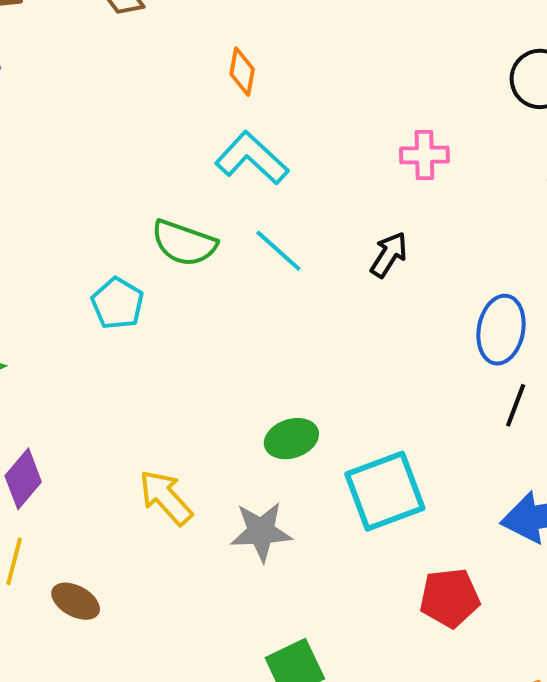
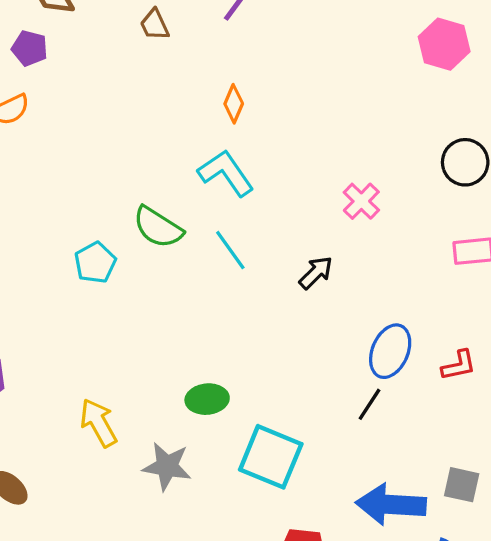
pink cross: (424, 155) -> (361, 201), turned 33
black line: (516, 405) -> (370, 404), moved
cyan square: (385, 491) -> (271, 457), turned 30

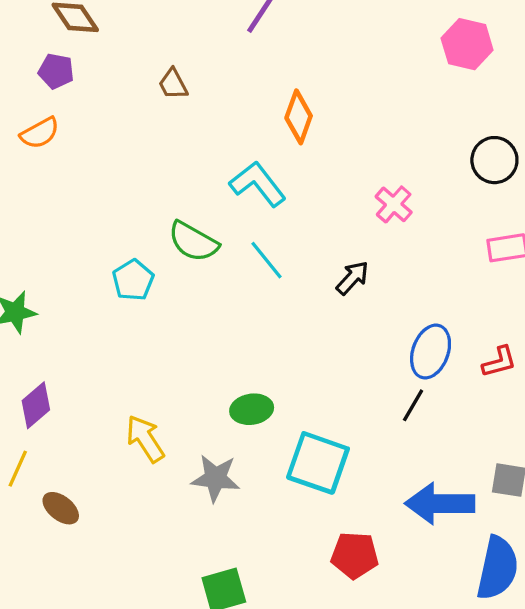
brown trapezoid: (155, 25) -> (173, 84), moved
orange diamond: (234, 104) -> (299, 117), moved, size x1.4

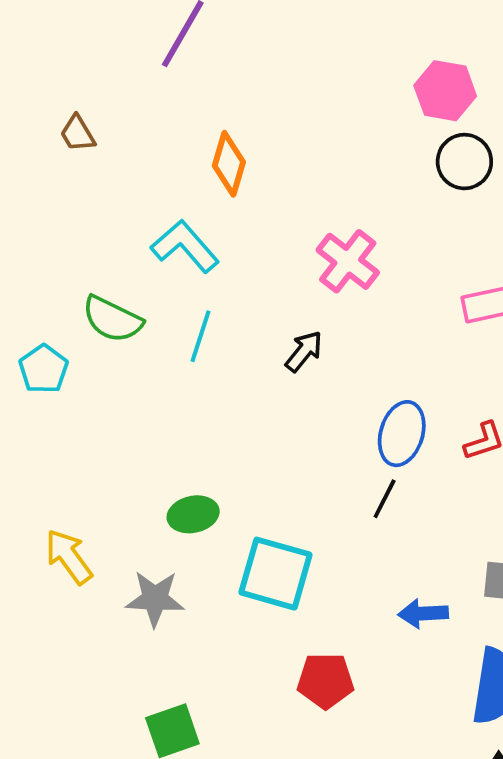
pink hexagon: (467, 44) -> (445, 91), moved
black circle: (494, 160) -> (464, 162), moved
pink cross: (394, 204) -> (348, 261), size x1.4
cyan line: (266, 260) -> (200, 336), turned 60
blue arrow: (440, 504) -> (423, 614), size x0.6

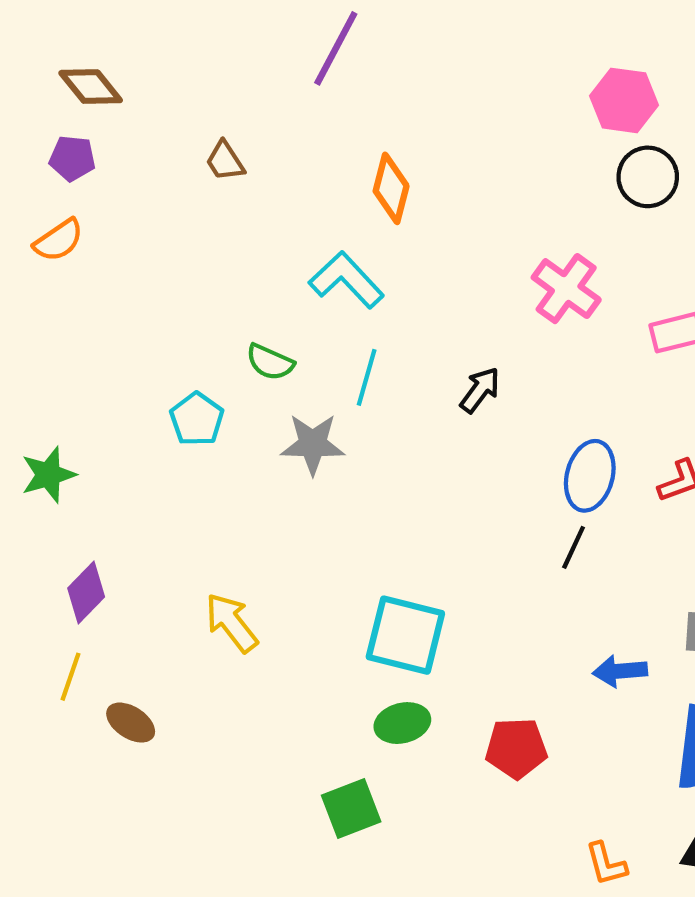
pink cross: (348, 261) -> (566, 289), moved
green semicircle: (112, 319) -> (270, 362), size x0.7
green ellipse: (193, 514) -> (402, 723), moved
cyan square: (276, 574) -> (405, 635), moved
gray star: (155, 599) -> (313, 444), moved

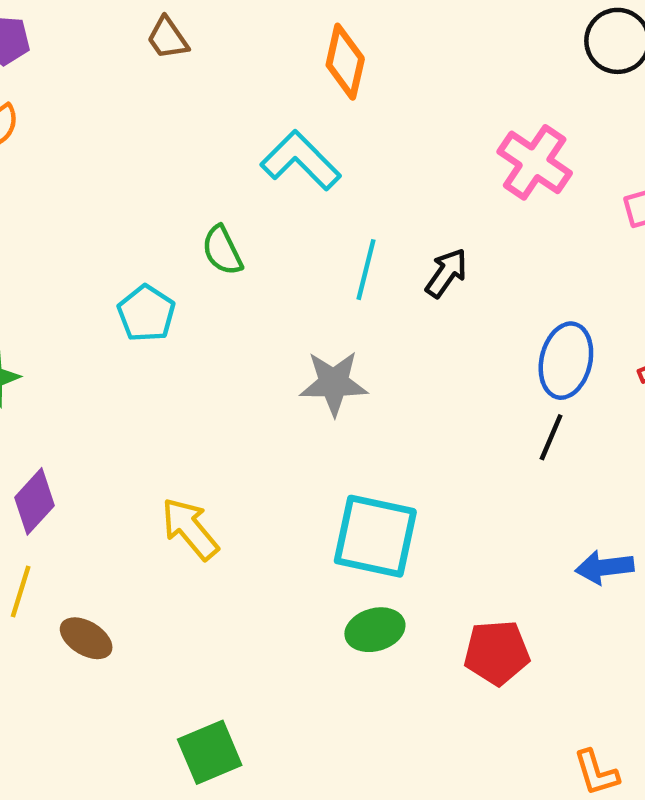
green semicircle: (270, 362) -> (222, 250), turned 42
cyan line: (367, 377) -> (366, 270), moved
gray star: (313, 444) -> (334, 383), moved
green square: (351, 808) -> (210, 752), moved

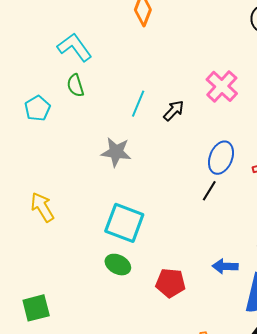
cyan L-shape: (301, 160) -> (75, 47), moved
pink cross: (535, 162) -> (222, 86), moved
blue arrow: (604, 567) -> (225, 266), moved
green ellipse: (375, 630) -> (118, 265), turned 35

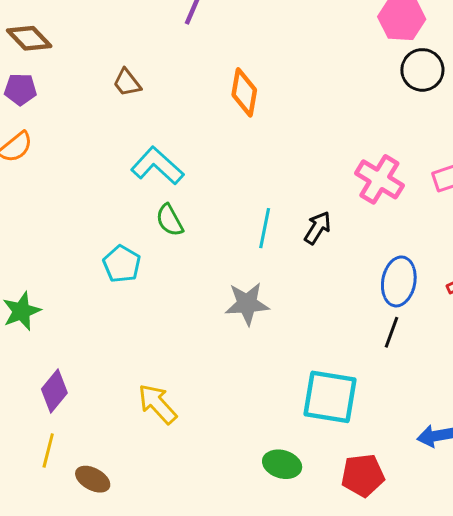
cyan square: (124, 223) -> (330, 397), moved

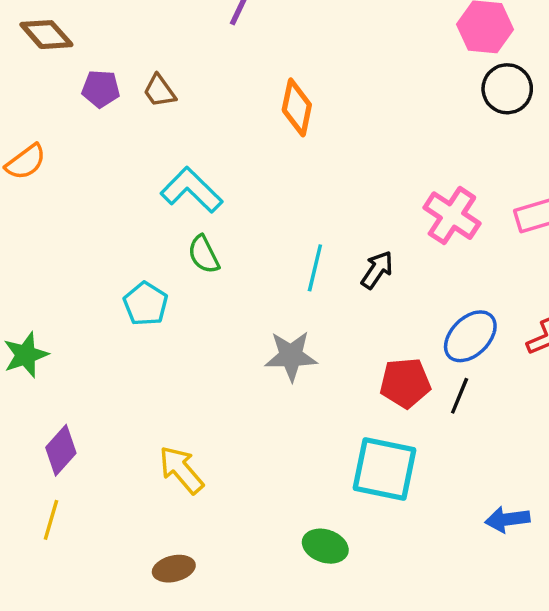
purple pentagon: (20, 89) -> (101, 89), moved
blue ellipse: (399, 281) -> (470, 336), turned 33
red pentagon: (363, 475) -> (405, 383), moved
brown ellipse: (93, 479) -> (174, 569), moved, turned -44

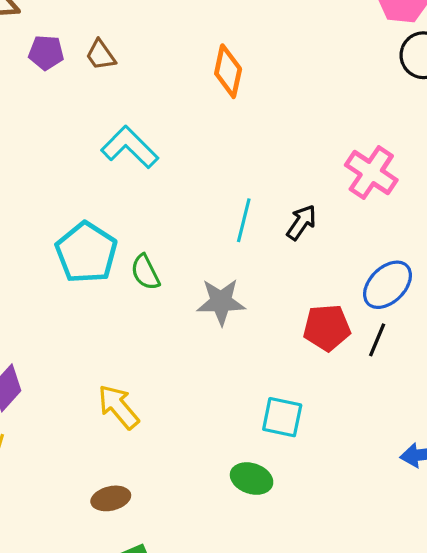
green semicircle: (204, 254) -> (145, 272), moved
cyan pentagon: (146, 304) -> (86, 253), size x1.5
cyan square: (385, 469) -> (282, 417), moved, size x0.7

